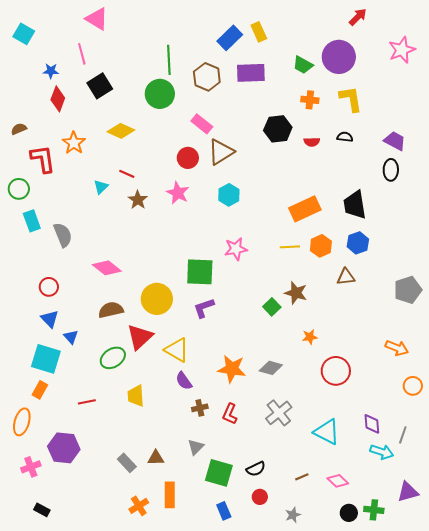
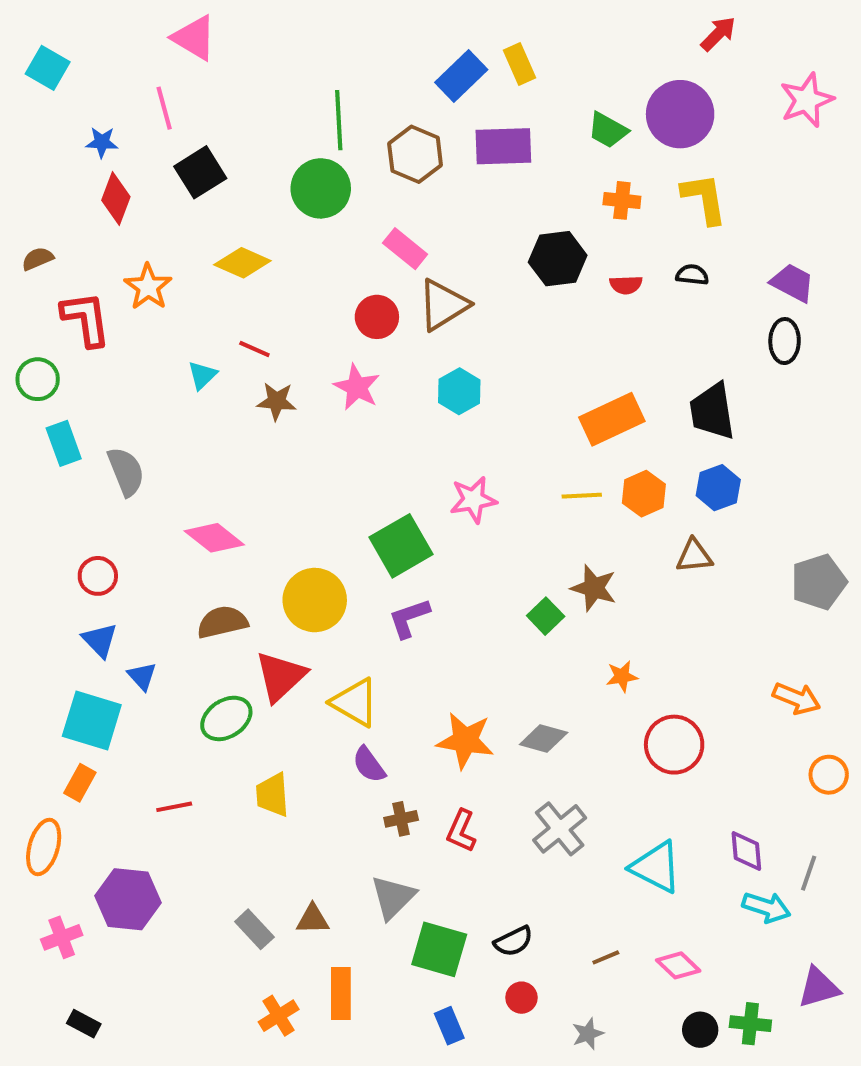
brown star: (138, 200) -> (277, 401), turned -30
green square: (200, 272) -> (401, 546), turned -32
gray triangle: (196, 447) -> (393, 897), size x1.4

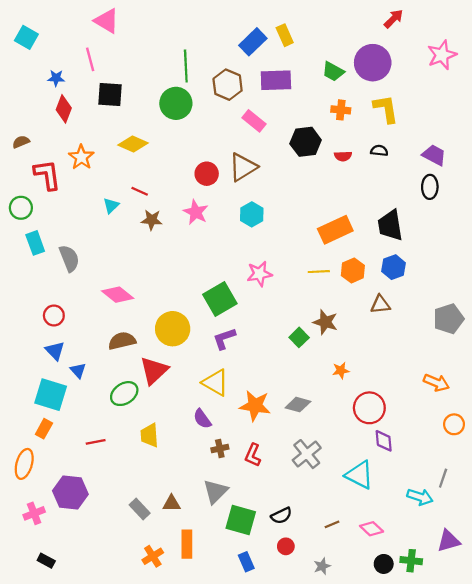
black square: (200, 172) -> (110, 95), turned 36
pink rectangle: (405, 249) -> (254, 121), moved
yellow triangle: (355, 702) -> (215, 383), moved
purple diamond: (746, 851) -> (384, 441), moved

